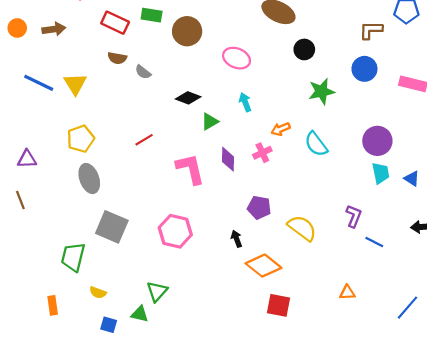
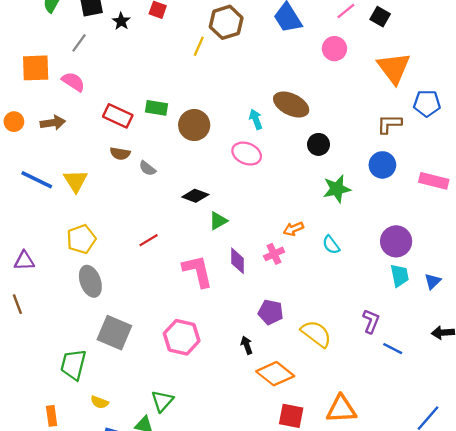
cyan arrow: (245, 102) -> (256, 119), moved
cyan semicircle: (316, 144) -> (331, 245), size x0.7
blue triangle: (412, 179) -> (433, 281), turned 42
orange triangle: (347, 292) -> (341, 409), moved, size x1.8

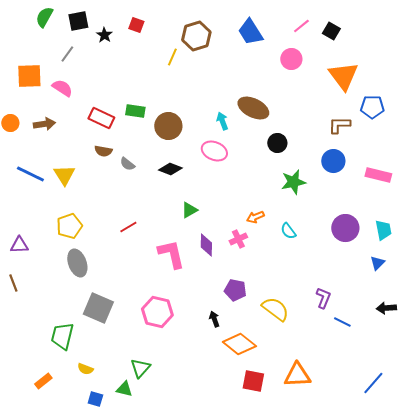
black diamond: (195, 196) -> (170, 169), moved
cyan trapezoid: (400, 276) -> (383, 230), moved
orange rectangle: (52, 416) -> (43, 381), turned 60

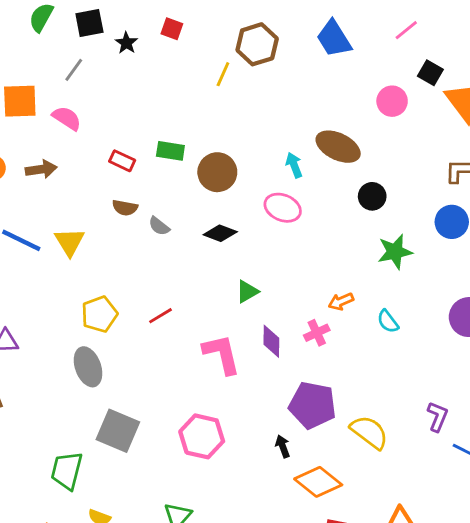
black square: (331, 31) -> (430, 73), moved
pink circle: (291, 59) -> (392, 101), moved
red rectangle: (101, 118) -> (122, 161), size x0.7
yellow pentagon: (69, 226) -> (99, 314), moved
purple pentagon: (235, 290) -> (312, 405), size x1.5

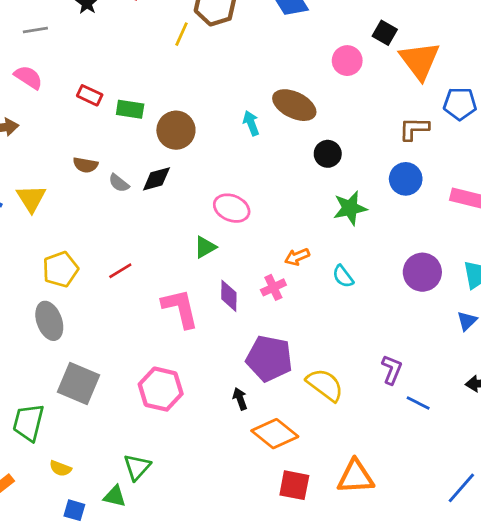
gray line: (74, 70) -> (35, 30), turned 45
red rectangle: (122, 161) -> (90, 95), moved
pink ellipse: (283, 208) -> (232, 208), moved
black diamond: (220, 233) -> (156, 179), moved, turned -36

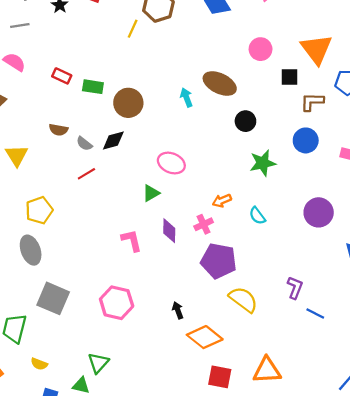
black square: (385, 33) -> (290, 77), moved, turned -30
red line: (120, 271) -> (86, 174), moved
pink L-shape: (180, 308) -> (132, 240), size x0.7
purple pentagon: (269, 358) -> (219, 261), moved

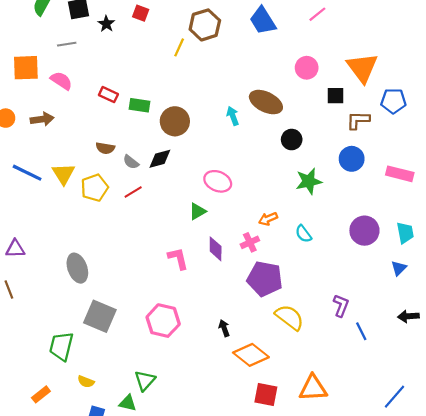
yellow pentagon: (39, 210) -> (95, 188), moved
blue line: (315, 313) -> (361, 331), turned 36

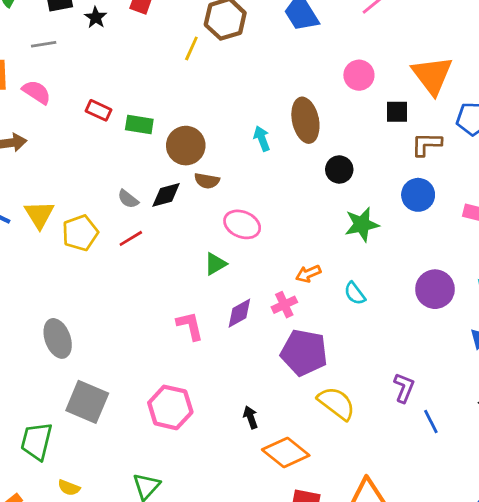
brown ellipse: (266, 102) -> (305, 120), turned 52
brown semicircle: (105, 148) -> (207, 181), moved
purple diamond: (216, 249) -> (239, 313), turned 60

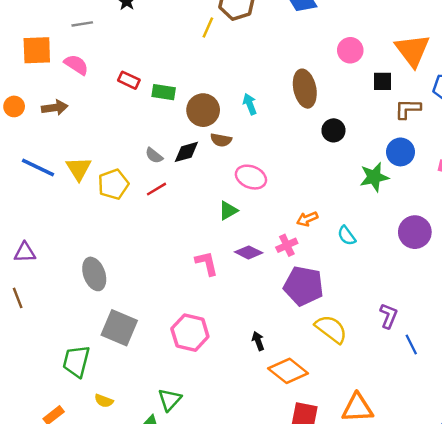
cyan arrow: (262, 139) -> (250, 104), moved
green star: (362, 224) -> (374, 177), moved
purple diamond: (239, 313) -> (249, 252), turned 56

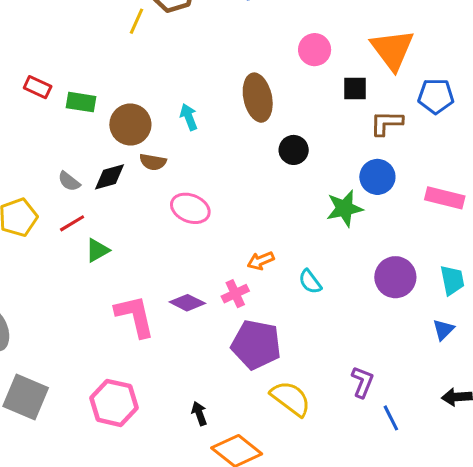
green triangle: (228, 211) -> (97, 250), moved
pink L-shape: (207, 263) -> (135, 316), size x1.4

